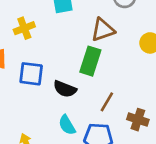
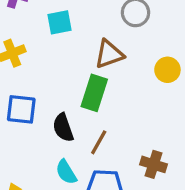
black semicircle: (65, 89) -> (63, 128), turned 50
brown line: (107, 102) -> (99, 142), moved

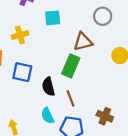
brown line: (99, 142) -> (71, 98), turned -56

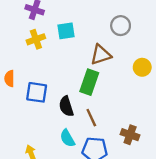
yellow cross: (20, 35) -> (36, 39), moved

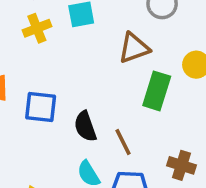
green rectangle: (89, 82) -> (157, 91), moved

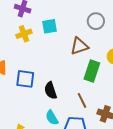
brown line: (123, 142) -> (82, 100), moved

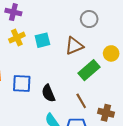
cyan square: (49, 26) -> (42, 40), moved
green rectangle: (92, 71) -> (89, 70), turned 35

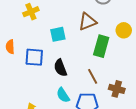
cyan square: (42, 40) -> (58, 34), moved
green rectangle: (89, 70) -> (101, 46), turned -35

